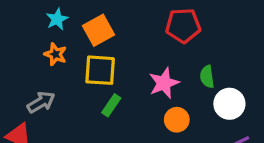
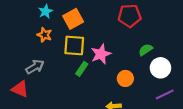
green semicircle: (207, 77) -> (146, 50), turned 64
pink star: (164, 83) -> (101, 54), moved

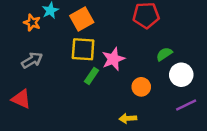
orange star: (44, 35) -> (32, 23), moved
gray arrow: (35, 67) -> (32, 60), moved

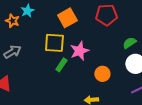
orange square: (82, 19) -> (67, 18), moved
green semicircle: (164, 54) -> (129, 43), moved

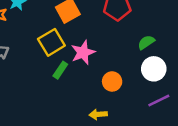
yellow square: (54, 43) -> (51, 42), turned -35

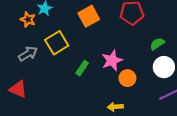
yellow square: (51, 42) -> (57, 43), moved
pink star: (83, 52) -> (112, 60), moved

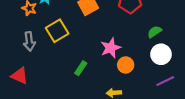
gray arrow: (28, 54) -> (29, 41), turned 114
green rectangle: (82, 68) -> (81, 68), moved

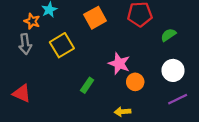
green semicircle: (155, 32) -> (168, 35), moved
gray arrow: (29, 41) -> (25, 44), moved
pink star: (111, 48) -> (119, 64), turned -30

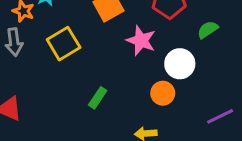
pink star: (119, 64) -> (141, 41), moved
white circle: (173, 70) -> (180, 64), moved

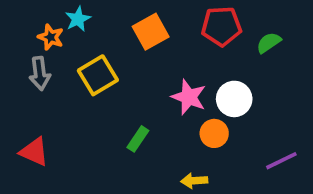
green semicircle: (208, 30) -> (269, 43), moved
pink star: (141, 41) -> (189, 97), moved

